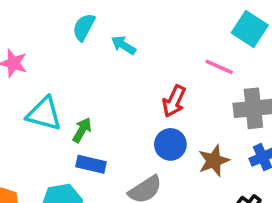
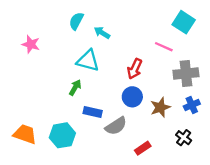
cyan triangle: (44, 114) -> (88, 61), moved
blue rectangle: (91, 164) -> (93, 112), moved

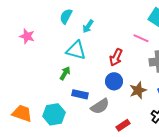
cyan arrow: (102, 33) -> (88, 26), turned -88

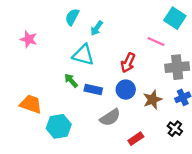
green arrow: (65, 73) -> (71, 81), turned -72
blue rectangle: (80, 94) -> (93, 90), moved
orange trapezoid: (22, 113) -> (31, 104), moved

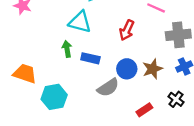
green arrow: (71, 81) -> (67, 49), turned 32
blue circle: (126, 90) -> (127, 69), moved
red rectangle: (136, 139) -> (144, 110), moved

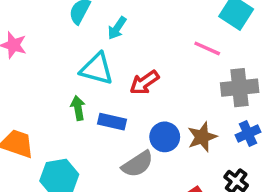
red arrow: (127, 30) -> (144, 82), moved, turned 30

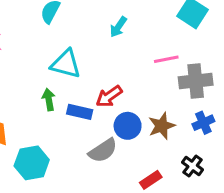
cyan arrow: (117, 28) -> (118, 27), moved
pink line: (207, 48) -> (166, 59), moved, turned -35
red arrow: (144, 82) -> (109, 96), moved

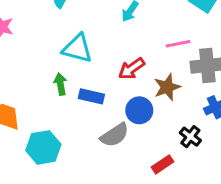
red arrow: (109, 96) -> (132, 69), moved
brown star: (162, 126) -> (167, 87), moved
black cross: (193, 166) -> (190, 137), moved

